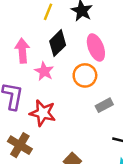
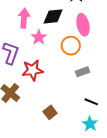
black diamond: (58, 43) -> (53, 16), turned 30
red star: (43, 113) -> (33, 70), turned -30

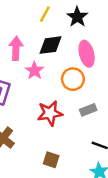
red star: (33, 70) -> (50, 113), moved
brown square: (50, 112) -> (51, 160), turned -32

